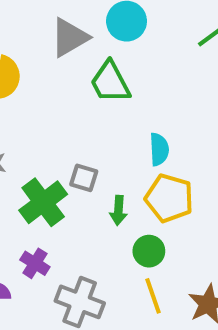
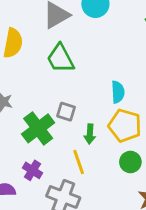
green trapezoid: (110, 82) -> (60, 58), moved
green circle: (149, 251) -> (130, 162), moved
yellow line: (153, 296) -> (79, 162), moved

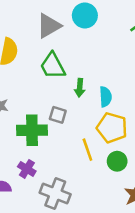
green cross: (38, 128) -> (32, 130), turned 36
green arrow: (90, 134) -> (80, 88), moved
yellow line: (79, 162) -> (87, 150), moved

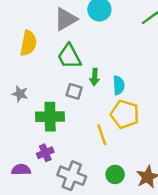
gray square: (58, 115) -> (74, 91), moved
green circle: (117, 161) -> (115, 174), moved
purple cross: (27, 169) -> (45, 153), turned 35

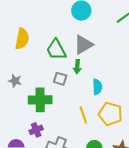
gray triangle: (66, 19) -> (83, 45), moved
cyan semicircle: (119, 85) -> (97, 87), moved
yellow pentagon: (125, 114) -> (110, 114), moved

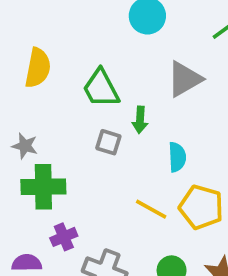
gray triangle: (83, 45) -> (185, 79), moved
green cross: (40, 100) -> (43, 187), moved
yellow line: (83, 115) -> (151, 209), turned -42

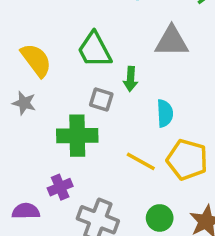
yellow semicircle: (38, 68) -> (36, 60), moved, turned -48
gray triangle: (185, 79) -> (172, 41), turned 30
green cross: (43, 187) -> (77, 136), moved

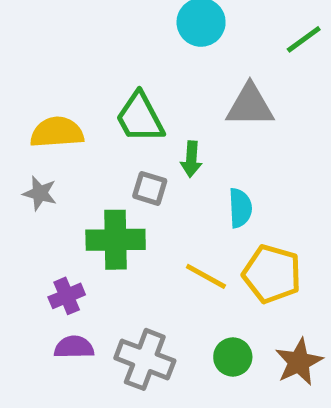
yellow semicircle: (36, 60) -> (57, 132), turned -57
purple cross: (60, 187) -> (67, 296), moved
purple semicircle: (26, 211) -> (74, 347), moved

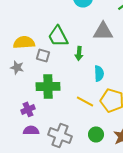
gray square: (150, 188) -> (43, 55), moved

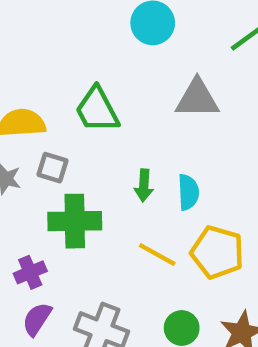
green arrow: (79, 53) -> (144, 185), moved
gray square: (43, 55) -> (52, 168), moved
purple semicircle: (31, 130) -> (37, 319), turned -56

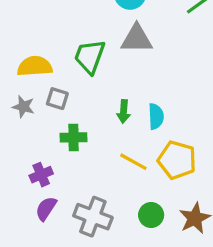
gray triangle: (197, 99) -> (137, 39), moved
green trapezoid: (97, 110) -> (90, 57), turned 48
green cross: (75, 221) -> (74, 137), size x0.7

